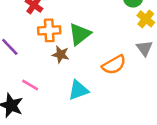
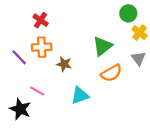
orange cross: (49, 30) -> (42, 47), moved
green triangle: (80, 34) -> (102, 46), moved

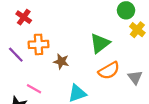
red cross: (41, 20) -> (24, 17), moved
gray triangle: (138, 58) -> (135, 77), moved

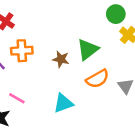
brown star: (61, 61) -> (61, 59), moved

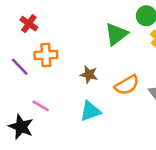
green triangle: (88, 49) -> (116, 34), moved
brown star: (61, 59) -> (89, 75), moved

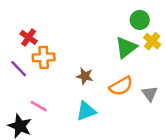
red cross: (29, 24) -> (29, 37), moved
green triangle: (116, 34) -> (126, 47), moved

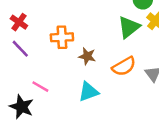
red cross: (29, 37) -> (19, 22), moved
orange cross: (44, 57) -> (62, 37), moved

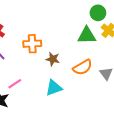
green triangle: (129, 27) -> (87, 35), turned 36
pink line: (40, 87) -> (15, 84), turned -64

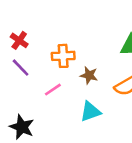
pink line: (15, 84) -> (53, 90), moved

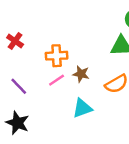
purple line: (21, 68) -> (19, 86), moved
pink line: (53, 90) -> (57, 80), moved

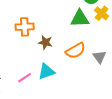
pink line: (57, 80) -> (25, 78), moved

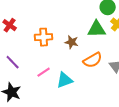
brown star: (45, 42) -> (72, 42), moved
pink line: (25, 78) -> (44, 72), moved

